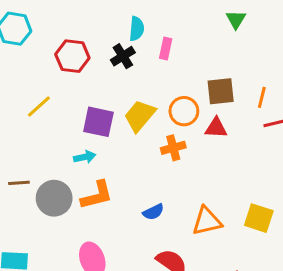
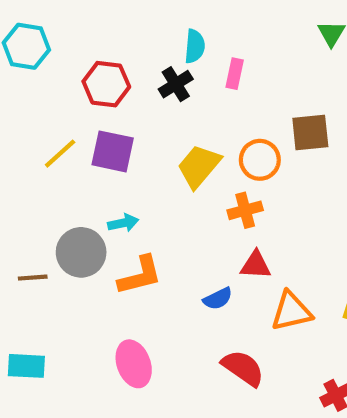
purple square: (98, 122) -> (113, 151), moved
red triangle: (216, 128) -> (256, 265), moved
brown line: (19, 183) -> (33, 278), moved
gray circle: (54, 198) -> (81, 252), moved

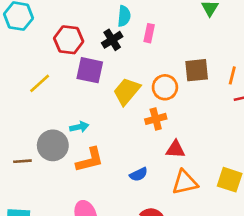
purple square: (113, 151) -> (90, 70), moved
red triangle: (256, 265) -> (176, 149), moved

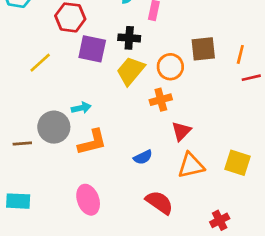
black cross: (112, 40) -> (129, 38), moved, turned 36
red triangle: (176, 149) -> (181, 131), turned -48

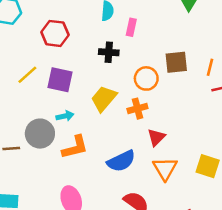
purple square: (92, 49) -> (60, 80), moved
yellow trapezoid: (131, 71) -> (104, 98), moved
blue semicircle: (143, 157) -> (121, 161), size x1.6
orange triangle: (191, 165) -> (165, 169), turned -48

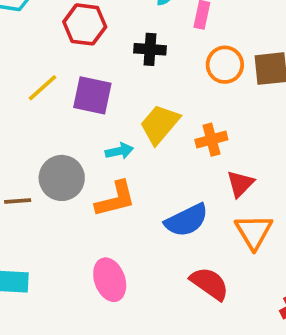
black cross: (109, 52) -> (150, 49), moved
orange circle: (146, 78) -> (225, 65), moved
cyan arrow: (65, 116) -> (119, 151), moved

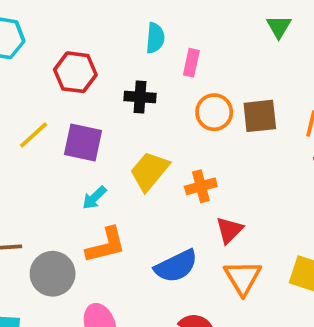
cyan arrow: (119, 151) -> (94, 198), moved, turned 148
gray circle: (62, 178) -> (53, 274), moved

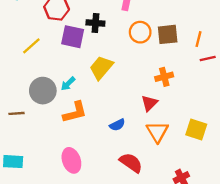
purple square: (83, 143) -> (73, 37), moved
orange cross: (201, 186) -> (164, 77), moved
blue semicircle: (176, 266) -> (117, 125), size x0.6
gray circle: (53, 274) -> (43, 91), moved

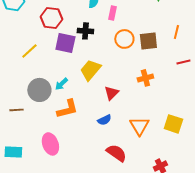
orange line: (199, 39) -> (176, 32), moved
red triangle: (149, 103) -> (111, 93), moved
pink ellipse: (71, 160) -> (50, 144), moved

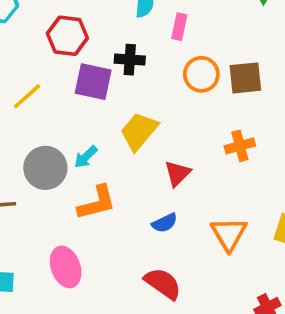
red semicircle: (116, 153) -> (163, 283), moved

